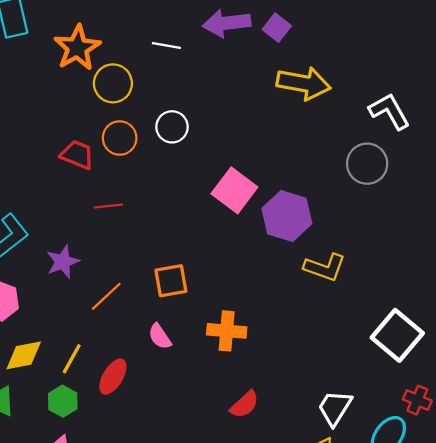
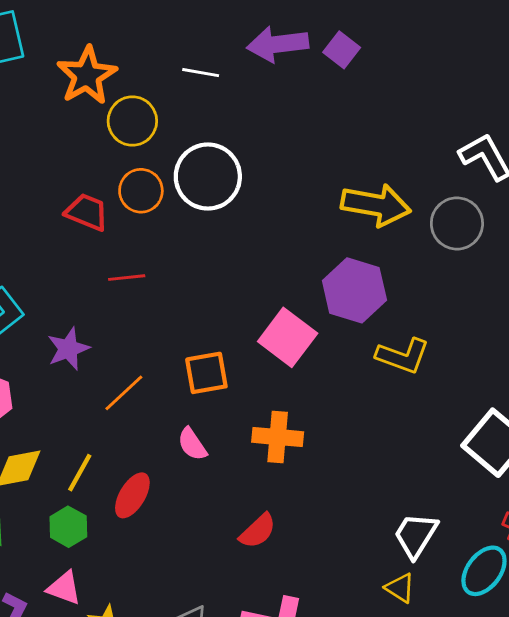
yellow arrow: (304, 83) -> (376, 205), moved
white circle: (172, 127) -> (208, 177), size x1.6
pink square: (234, 190) -> (288, 337), moved
red semicircle: (244, 404) -> (258, 531), moved

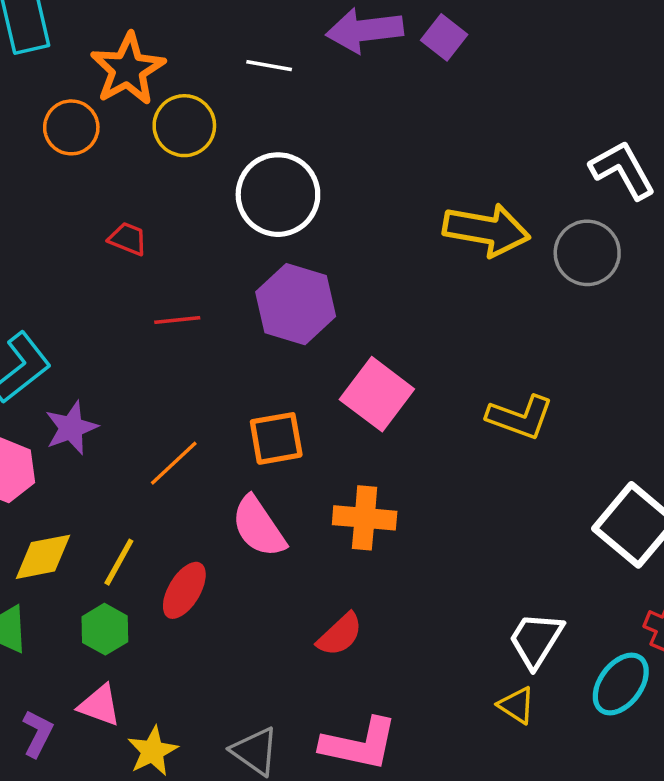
orange circle: (141, 191) -> (71, 127), moved
red trapezoid: (87, 212) -> (128, 239), size x0.7
purple hexagon: (354, 290) -> (296, 304), moved
purple star: (68, 349) -> (71, 428), moved
pink semicircle: (192, 444) -> (259, 527), size x1.5

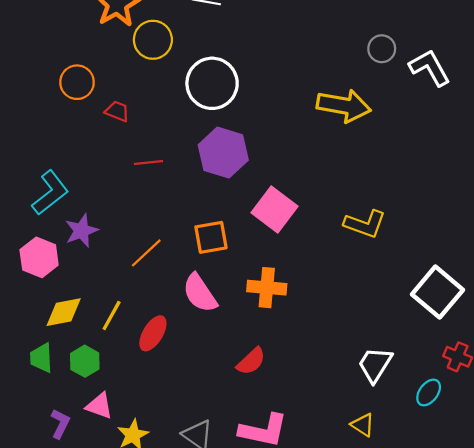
orange circle: (71, 127) -> (77, 82), moved
gray circle: (587, 253) -> (382, 49), moved, size x0.7
green hexagon: (105, 629) -> (85, 361), moved
cyan ellipse: (621, 684) -> (429, 392), size x0.7
yellow triangle: (517, 705) -> (363, 425), moved

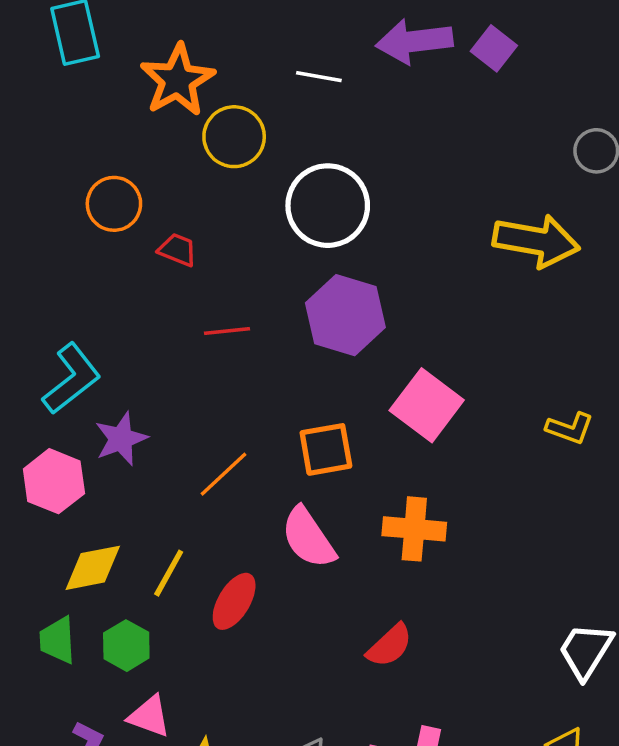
yellow L-shape: (365, 224) -> (570, 428), size x0.7

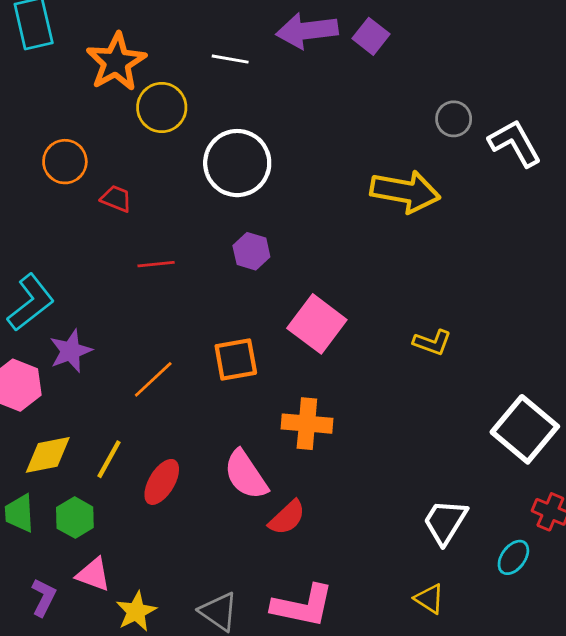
purple hexagon: (345, 315) -> (251, 251), size x0.6
pink semicircle: (308, 538) -> (246, 475), moved

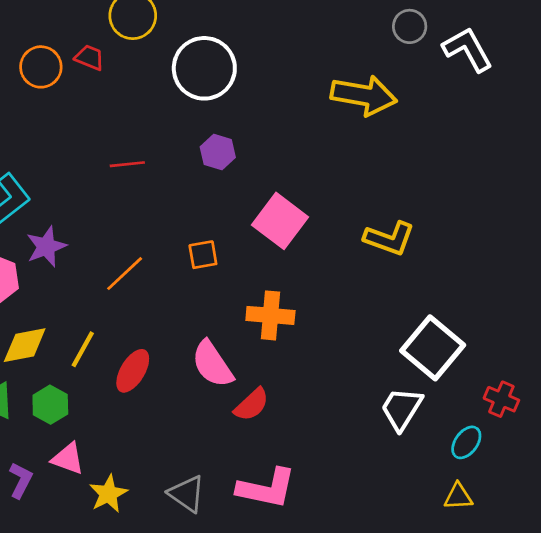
red trapezoid: (116, 199) -> (90, 57), moved
yellow L-shape: (432, 342) -> (389, 238), size x1.4
orange square: (236, 360) -> (203, 255), size x0.7
white square: (525, 429) -> (433, 348), moved
yellow triangle: (429, 599) -> (458, 496), moved, turned -36

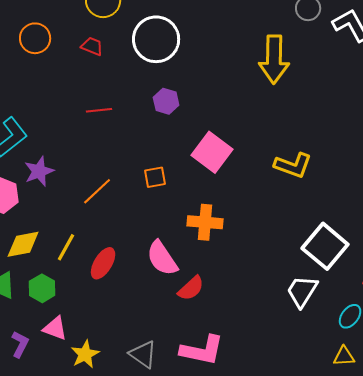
red trapezoid: (90, 57) -> (92, 46), moved
yellow arrow: (364, 95) -> (274, 59), turned 81

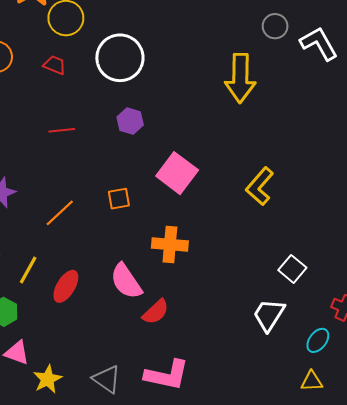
yellow L-shape: (293, 165) -> (260, 186), turned 111
white square: (325, 246) -> (292, 269), size x0.6

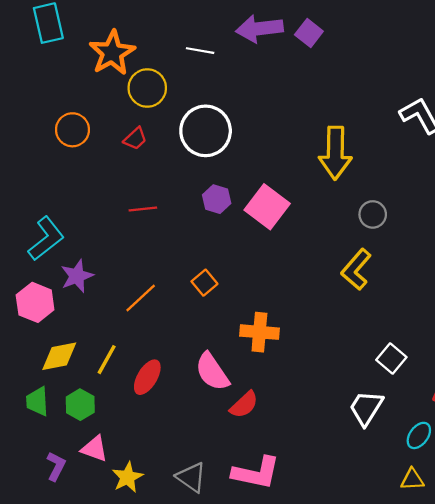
gray circle: (275, 26) -> (373, 214), moved
red trapezoid: (55, 65) -> (135, 139), turned 115
pink square: (177, 173) -> (267, 207), moved
orange square: (119, 199) -> (204, 283), turned -30

